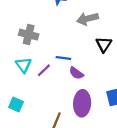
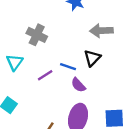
black triangle: (104, 44) -> (92, 58), moved
cyan triangle: (23, 65) -> (15, 62), moved

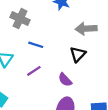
gray cross: (37, 35) -> (20, 19), moved
blue line: (68, 67) -> (36, 45), moved

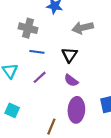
gray cross: (20, 19) -> (28, 28), moved
black triangle: (78, 54) -> (69, 55), moved

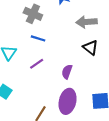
black triangle: (69, 55) -> (90, 48), moved, turned -35
purple semicircle: (71, 80) -> (67, 72), turned 64

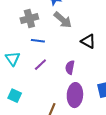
gray cross: (33, 14) -> (29, 18), turned -30
gray arrow: (86, 22) -> (63, 20), moved, turned -126

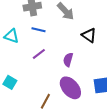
cyan triangle: (13, 59) -> (11, 36), moved, turned -42
purple ellipse: (75, 95) -> (70, 88), turned -50

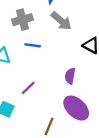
purple line: (39, 54) -> (28, 88), moved

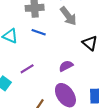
purple semicircle: (70, 76) -> (66, 66), turned 40

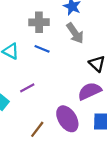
purple semicircle: (66, 66) -> (90, 91), moved, size x1.5

